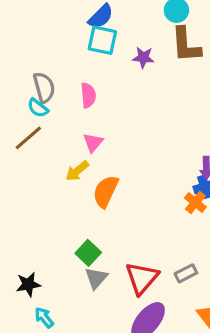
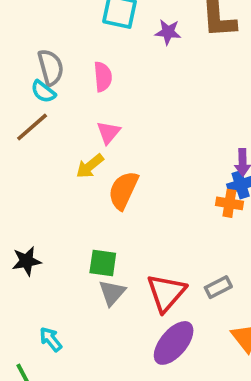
orange cross: (195, 202) -> (229, 203), turned -30
green square: (88, 253) -> (103, 263), turned -35
black star: (28, 284) -> (26, 261), moved

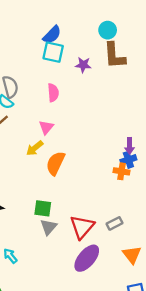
pink semicircle: (103, 77) -> (53, 93), moved

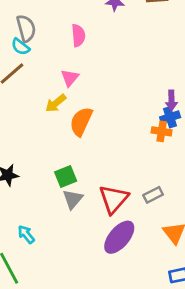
green square: (43, 208) -> (66, 177), turned -30

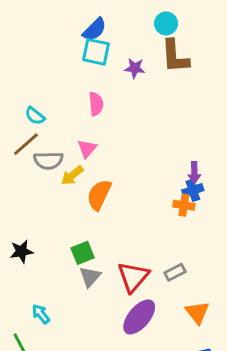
gray semicircle: (26, 28) -> (48, 161), moved, turned 104

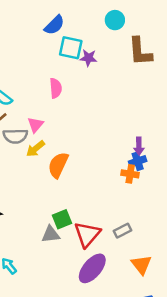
cyan square: (96, 52) -> (71, 48), moved
brown L-shape: (175, 56) -> (140, 52), moved
pink triangle: (87, 149) -> (35, 125), moved
green square: (83, 253) -> (62, 219), moved
gray triangle: (90, 277) -> (51, 234), turned 42

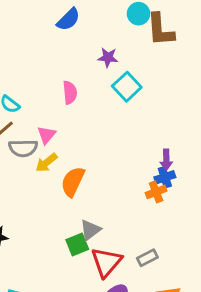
cyan square: (71, 48) -> (127, 87), moved, turned 35
brown L-shape: (140, 52) -> (160, 30), moved
orange cross: (130, 174) -> (156, 192), turned -30
gray triangle: (51, 234) -> (90, 230), moved, turned -30

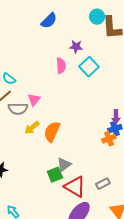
pink semicircle: (70, 93) -> (61, 66), moved
yellow arrow: (46, 163) -> (32, 128), moved
red triangle: (106, 262) -> (75, 187), turned -40

